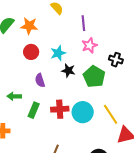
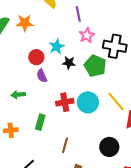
red circle: (31, 52) -> (36, 57), moved
black cross: (116, 60) -> (115, 46), size x1.6
green rectangle: (34, 110) -> (40, 122), moved

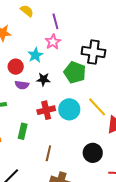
pink star: (87, 35) -> (53, 42), moved
black star: (69, 63) -> (43, 79), moved
purple semicircle: (42, 76) -> (22, 85), turned -56

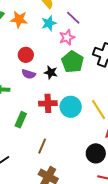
purple line: (55, 21) -> (73, 18), turned -42
cyan star: (35, 55) -> (49, 23), moved
green pentagon: (75, 72) -> (72, 62), moved
black circle: (93, 153) -> (96, 153), moved

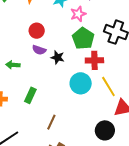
black star: (51, 72) -> (58, 57), moved
red cross: (48, 103) -> (94, 60), moved

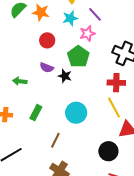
red circle: (37, 31) -> (47, 40), moved
green pentagon: (83, 38) -> (78, 57), moved
red cross: (94, 60) -> (116, 83), moved
cyan circle: (81, 83) -> (76, 113), moved

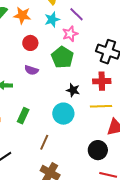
black star: (65, 76) -> (73, 90), moved
yellow line: (114, 108) -> (101, 106), turned -60

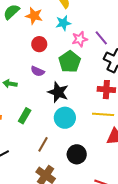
purple line: (77, 14) -> (101, 38), moved
black star: (73, 90) -> (58, 92), moved, size x1.5
black circle: (98, 150) -> (77, 154), moved

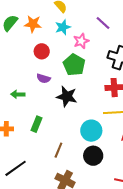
purple line: (101, 38) -> (103, 23), moved
cyan circle: (65, 118) -> (91, 131), moved

